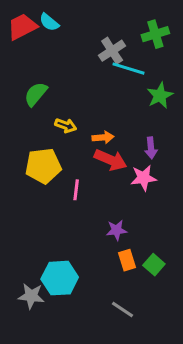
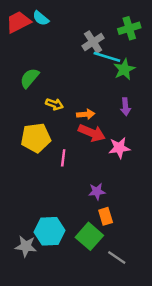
green star: (160, 96) -> (124, 69), moved
purple arrow: (151, 148) -> (125, 107), moved
green square: (154, 265) -> (89, 236), moved, size x1.5
gray line: (123, 309) -> (117, 257), moved

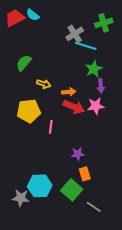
green star: (124, 69) -> (94, 69), moved
pink star: (119, 148) -> (96, 106), moved

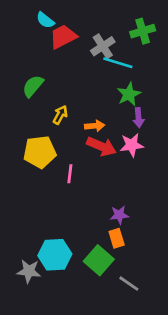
red trapezoid: (15, 18) -> (63, 37), moved
yellow arrow: (44, 84) -> (60, 115), turned -80
purple star: (78, 154) -> (119, 215), moved

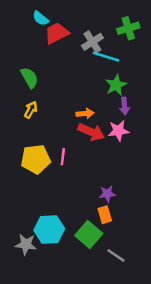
green semicircle: (33, 86) -> (29, 78), turned 110
yellow arrow: (60, 115) -> (31, 110), moved
yellow pentagon: (40, 152) -> (36, 159), moved

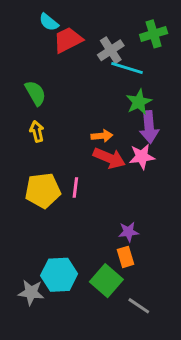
purple arrow: (125, 106) -> (149, 127), size x1.5
yellow arrow: (31, 110) -> (37, 131), turned -42

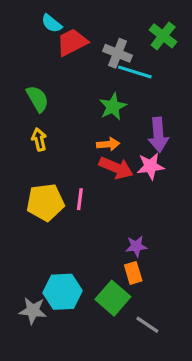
green cross: (154, 34) -> (163, 36), turned -35
gray cross: (111, 50) -> (118, 53), turned -35
green star: (139, 102) -> (113, 107), moved

